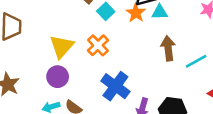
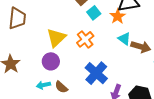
cyan triangle: (160, 12) -> (124, 39), moved, turned 32
brown arrow: (168, 48) -> (141, 47), turned 108

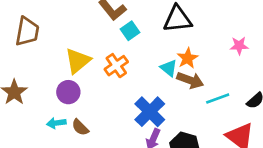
orange star: (118, 16) -> (188, 58), moved
blue cross: (96, 73) -> (150, 112), moved

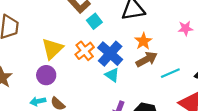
cyan triangle: (169, 68) -> (112, 75), moved
brown arrow: (190, 80) -> (147, 59), turned -45
blue cross: (150, 112) -> (110, 54), moved

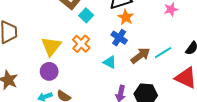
orange star: (143, 41) -> (126, 17), moved
blue cross: (110, 54) -> (119, 38), moved, size x0.7
brown arrow: (147, 59) -> (140, 56), moved

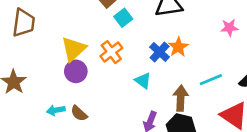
orange star: (126, 17) -> (178, 47), moved
brown arrow: (140, 56) -> (181, 98), moved, turned -60
purple circle: (49, 71) -> (76, 71), moved

